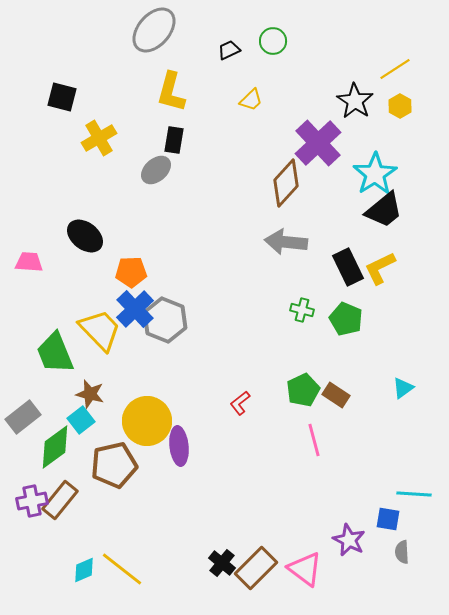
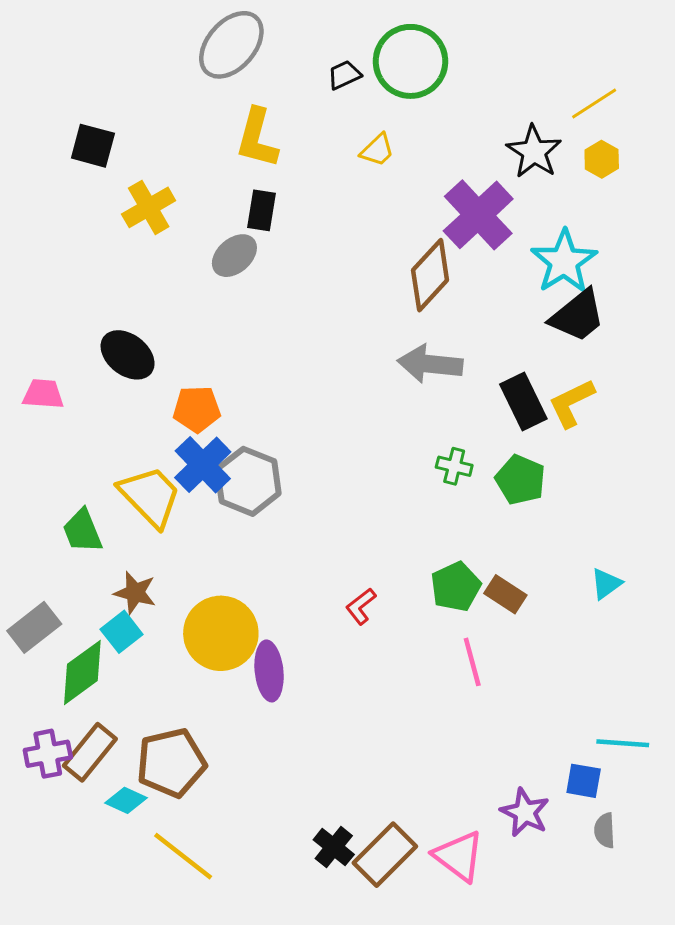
green circle: (273, 41) -> (410, 61), size x1.8
green trapezoid: (55, 353) -> (82, 531), size x0.7
brown pentagon: (114, 465) -> (171, 763), moved
cyan diamond: (84, 570) -> (126, 800), moved, turned 48

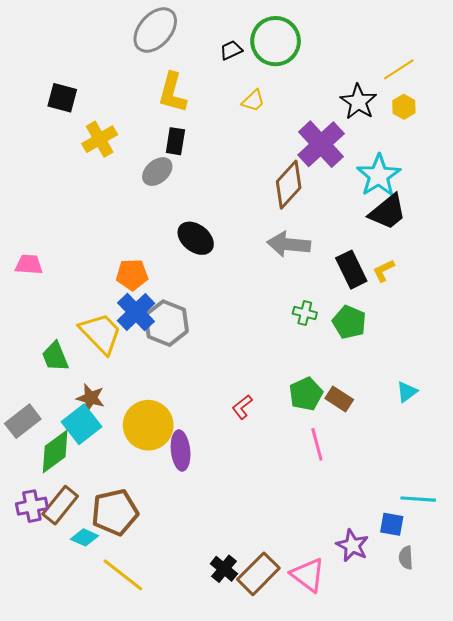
black ellipse: (128, 355) -> (196, 238), moved
yellow L-shape: (572, 403) -> (384, 271), size x0.7
cyan square: (122, 632) -> (81, 424), size x1.4

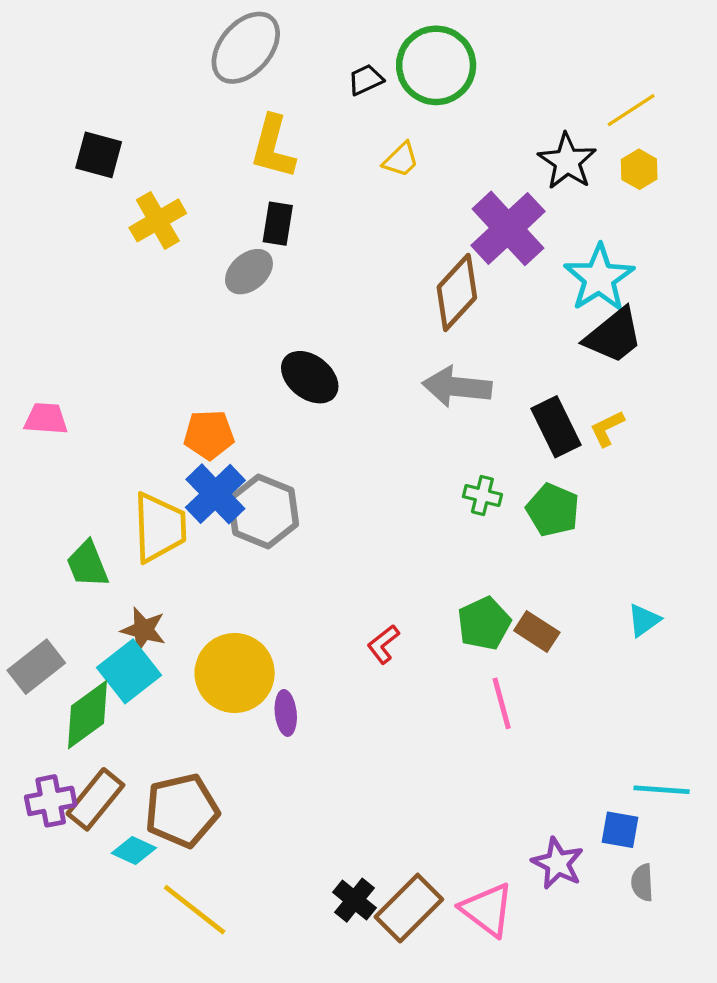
yellow trapezoid: (101, 333) -> (159, 527), turned 42
purple ellipse: (181, 450) -> (286, 713), size x0.7

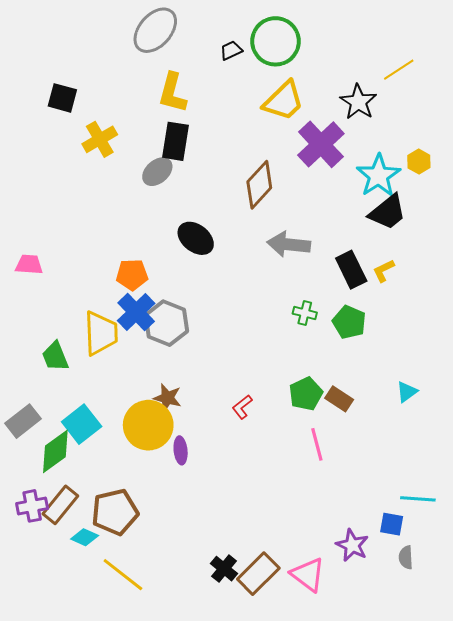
yellow trapezoid: (401, 160) -> (284, 101), moved, size x1.8
yellow hexagon: (639, 169) -> (419, 162), moved
black rectangle: (278, 224) -> (175, 141), size x1.4
brown diamond: (457, 292) -> (259, 185), moved
brown star: (143, 630) -> (167, 398), moved

